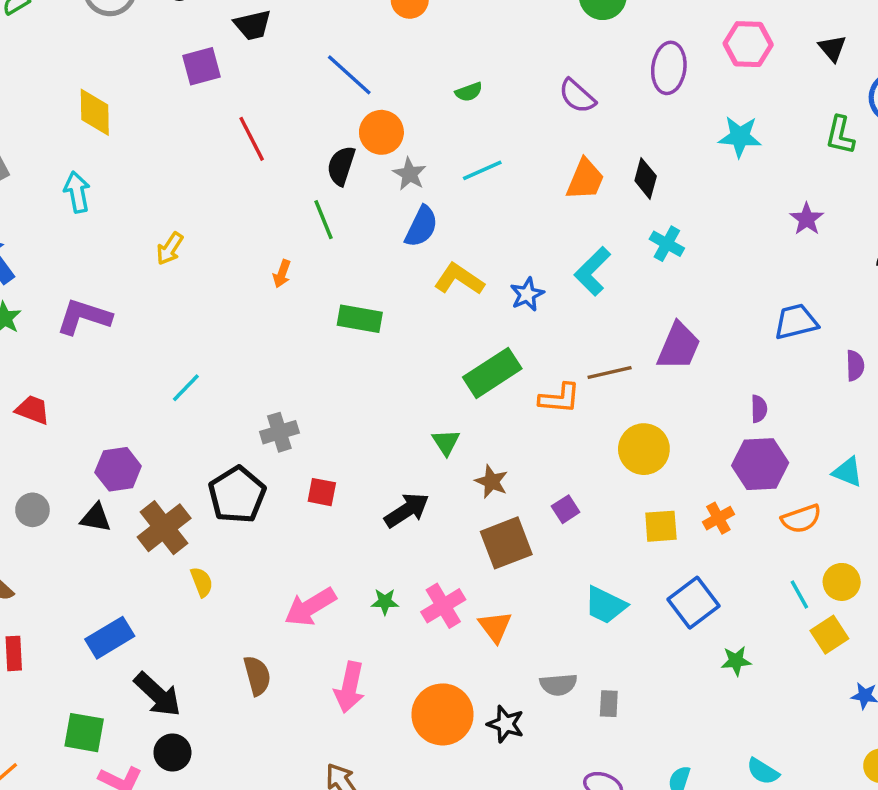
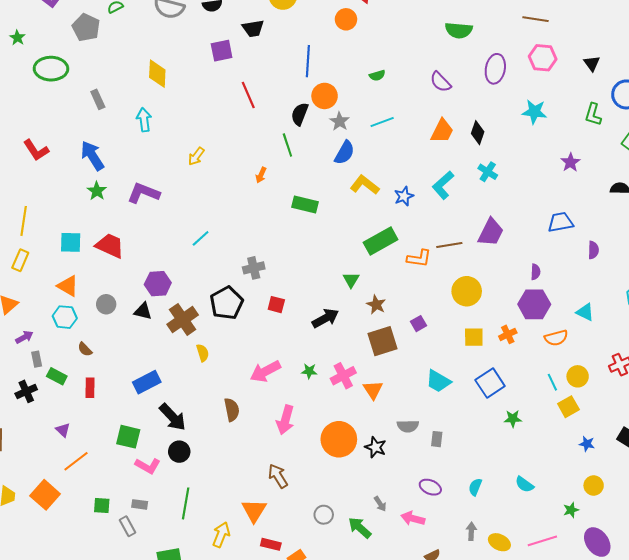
blue line: (349, 75) -> (308, 61), turned 48
red trapezoid: (33, 410) -> (110, 246), size x1.4

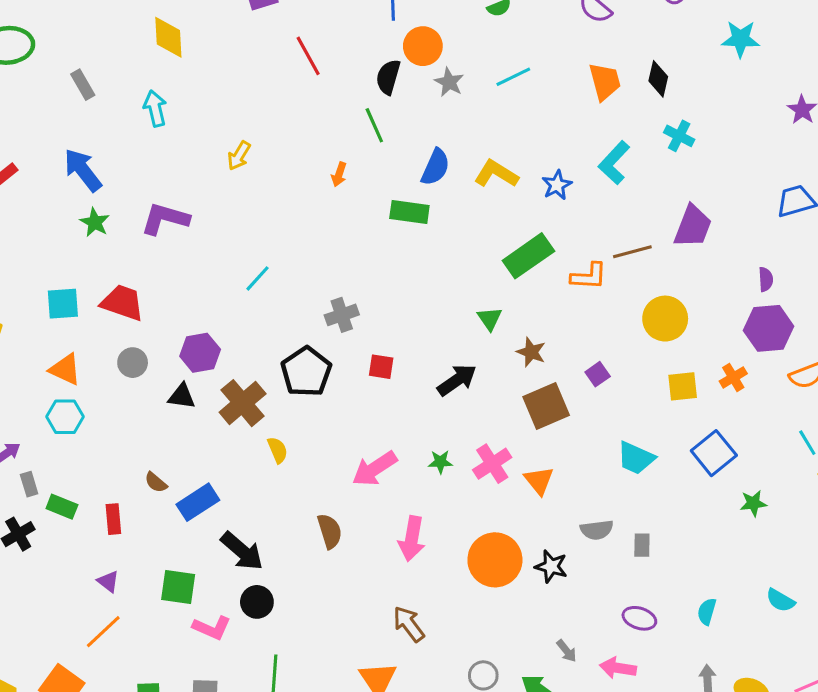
orange trapezoid: (442, 131) -> (605, 81), turned -36
blue semicircle: (344, 153) -> (435, 167), moved
gray circle: (106, 304) -> (133, 363), moved
brown semicircle: (85, 349) -> (156, 482), moved
purple triangle: (63, 430) -> (108, 581), moved

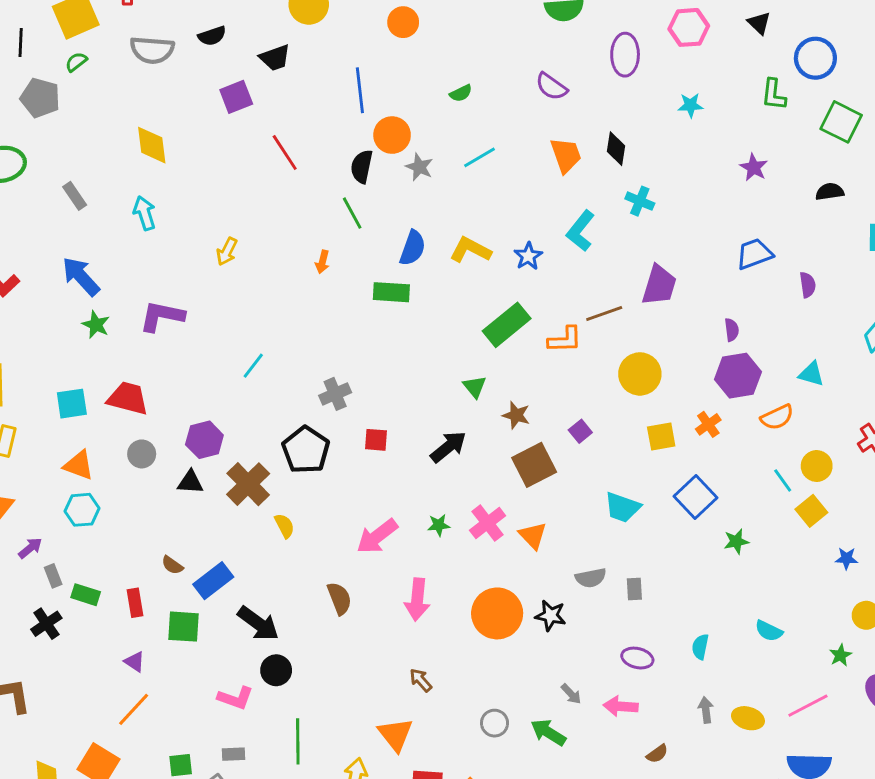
cyan star: (741, 39) -> (691, 105), size x0.7
green square: (178, 587) -> (183, 627), moved
brown arrow: (409, 624) -> (421, 680), size x0.7

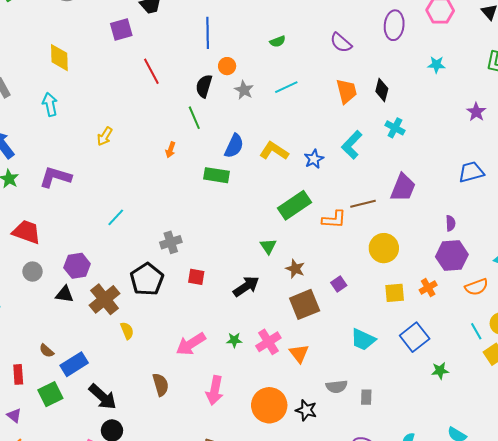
orange circle: (392, 135) -> (227, 66), size x0.7
green square: (183, 627) -> (50, 394), turned -35

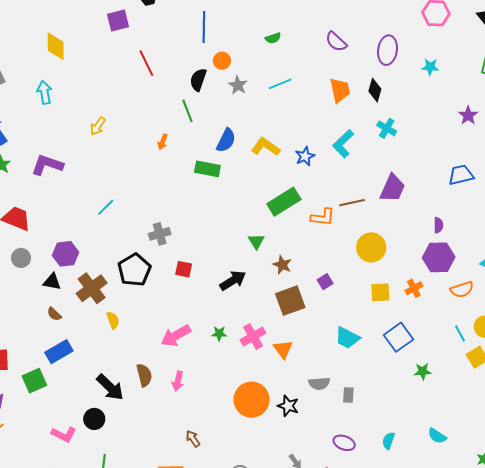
purple ellipse: (394, 25) -> (387, 50), moved
brown semicircle: (47, 351) -> (54, 314), moved
pink arrow: (215, 390) -> (178, 381), moved, size x0.7
black arrow: (103, 397) -> (110, 387), moved

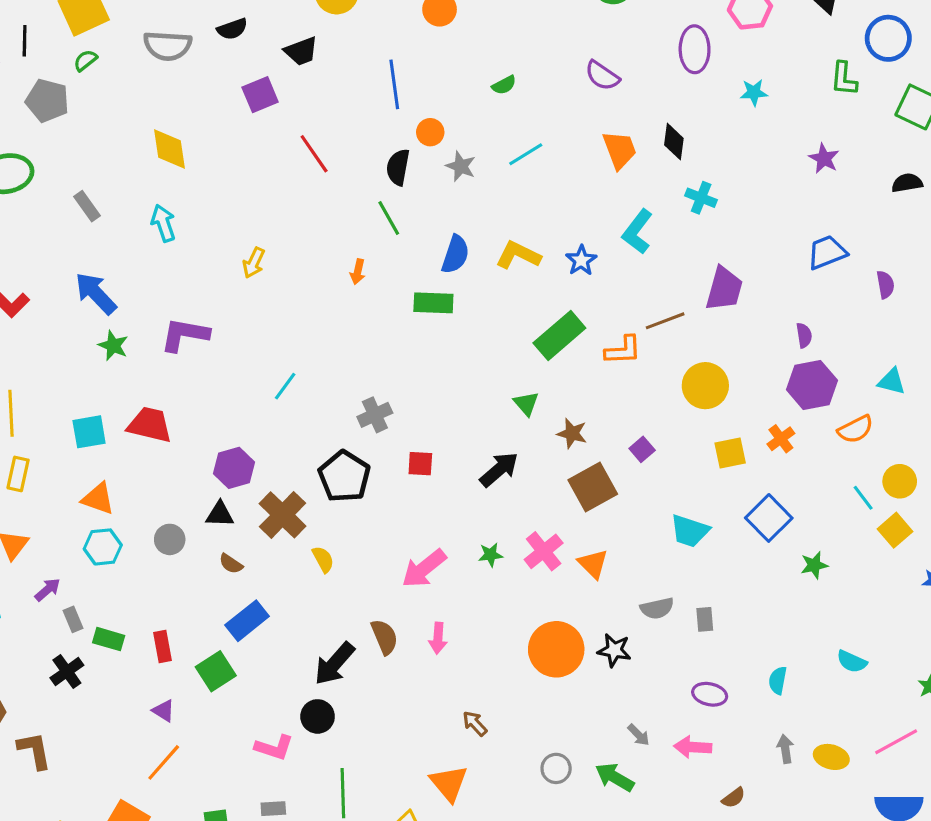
purple ellipse: (387, 50) -> (695, 49), moved
gray circle: (21, 258) -> (170, 539), moved
black arrow: (110, 387) -> (334, 664), turned 96

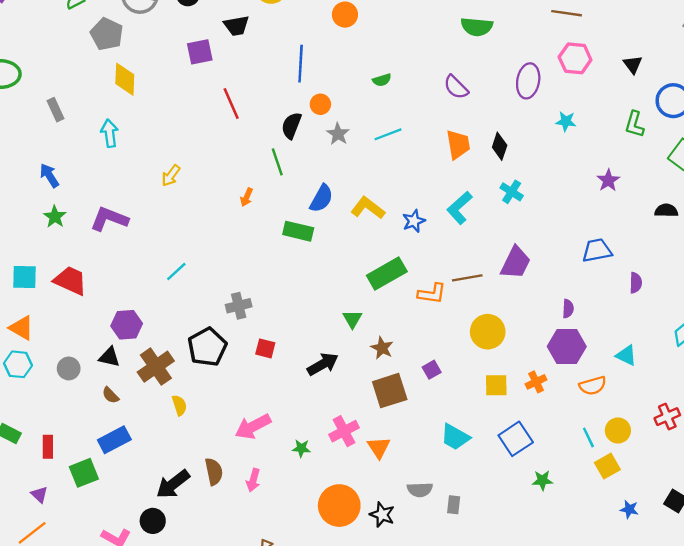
gray pentagon: (47, 101) -> (107, 34), moved
blue arrow: (96, 293) -> (49, 176), size x0.7
green star: (491, 555) -> (301, 448), moved

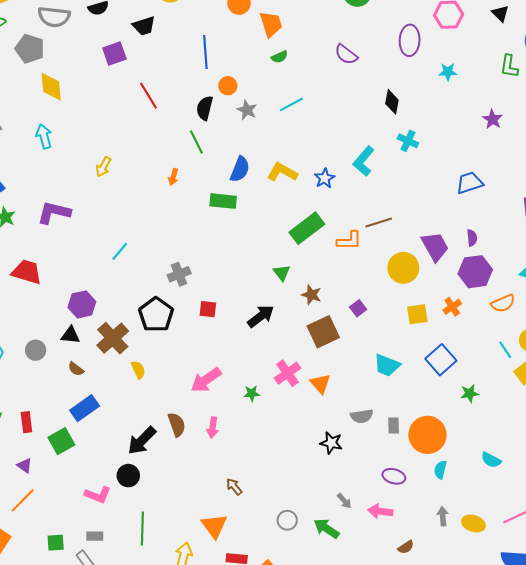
orange trapezoid: (458, 145) -> (271, 24), moved
blue trapezoid: (597, 250) -> (470, 183), moved
purple trapezoid: (516, 263) -> (435, 247), moved, turned -48
orange circle: (339, 506) -> (427, 435), moved

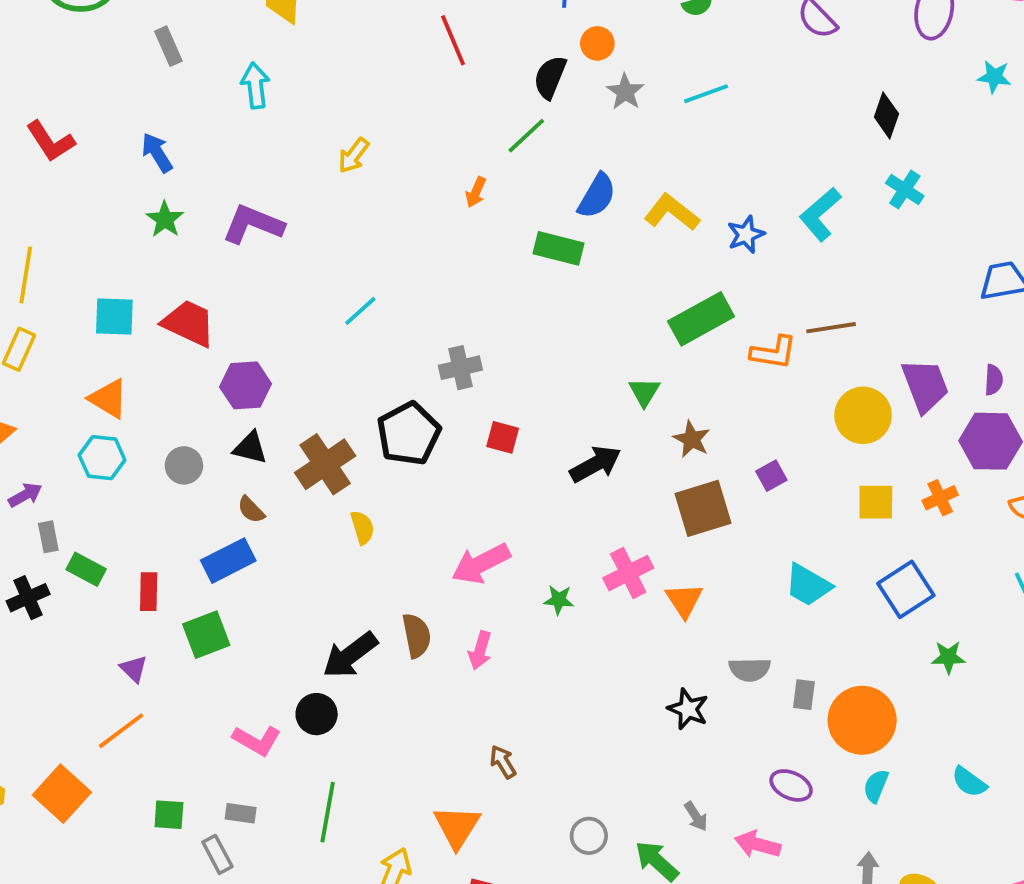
green line: (196, 142) -> (526, 136), turned 65
purple hexagon: (82, 304) -> (246, 385), moved
blue rectangle: (85, 408) -> (228, 561), moved

